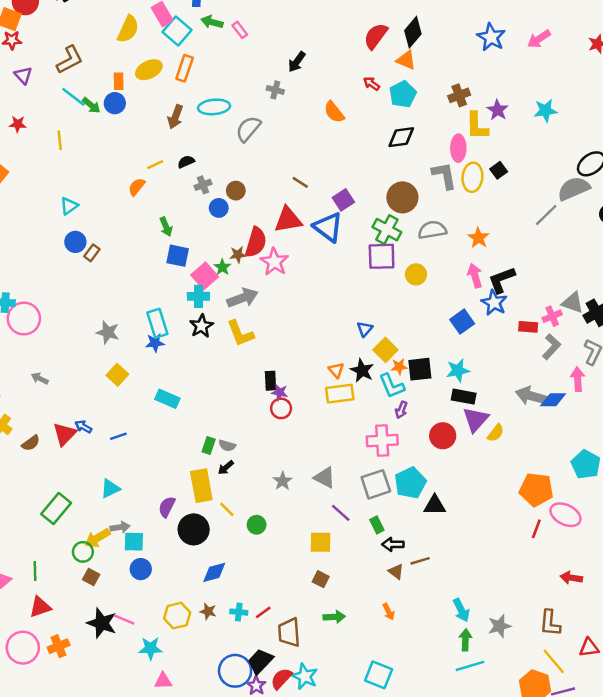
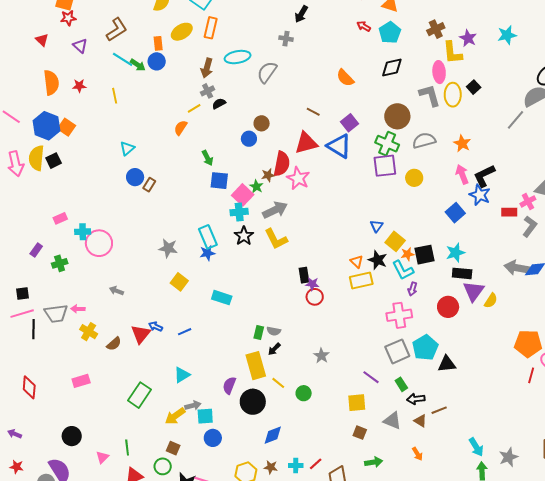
orange semicircle: (334, 112) -> (345, 78), moved
gray cross: (203, 185) -> (208, 91), moved
gray triangle: (325, 477) -> (392, 421), moved
green circle: (83, 552) -> (163, 466), moved

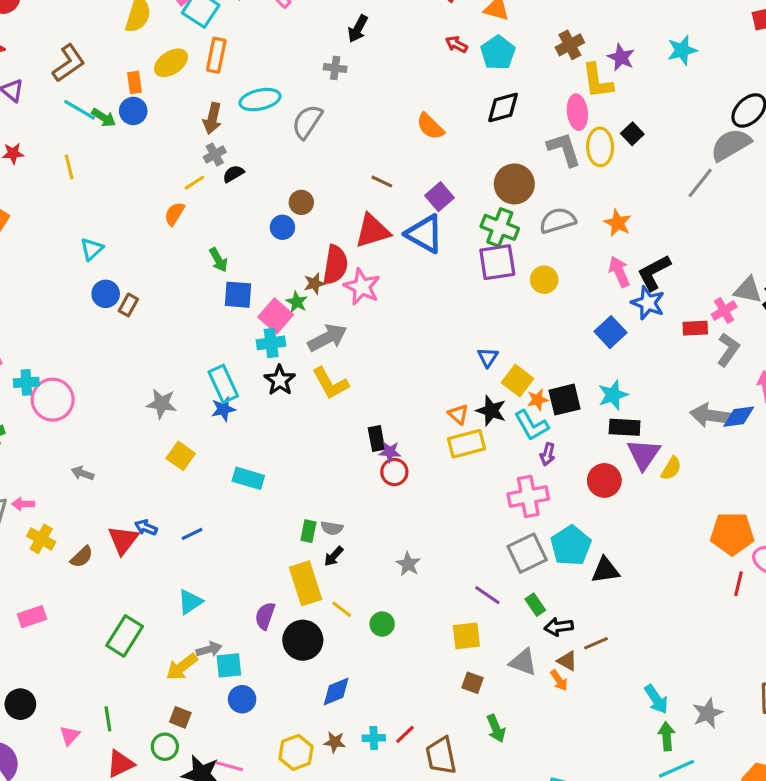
orange arrow: (417, 454) -> (559, 680), moved
green arrow: (374, 462) -> (496, 728), turned 78

